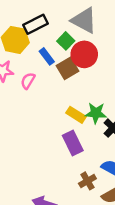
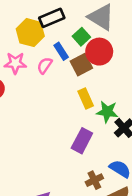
pink semicircle: (28, 81) -> (45, 65), moved
yellow rectangle: (76, 115) -> (86, 98), moved, turned 30
purple rectangle: (73, 143) -> (82, 141), turned 50

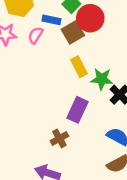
blue rectangle: (61, 51) -> (51, 20), turned -42
brown cross: (94, 180) -> (59, 138), moved

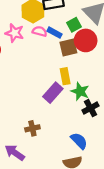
pink semicircle: (35, 35) -> (40, 31), moved, turned 56
purple rectangle: (77, 110) -> (53, 93), moved

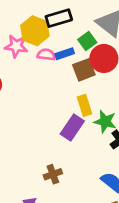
pink star: (14, 33) -> (16, 46), moved
blue rectangle: (54, 33) -> (65, 54), turned -40

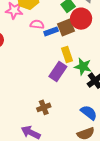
blue rectangle: (65, 54) -> (51, 31), moved
pink semicircle: (46, 55) -> (37, 24), moved

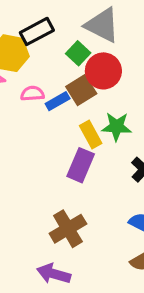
green star: (83, 67) -> (116, 127), moved
brown cross: (44, 107) -> (68, 229), size x1.5

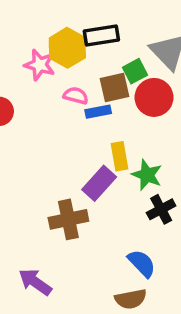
brown square: (81, 90) -> (115, 88), moved
green star: (116, 127) -> (147, 175), moved
brown cross: (68, 229) -> (68, 219), moved

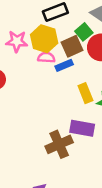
yellow hexagon: (67, 48) -> (44, 39), moved
purple rectangle: (99, 183) -> (82, 128), moved, turned 70

